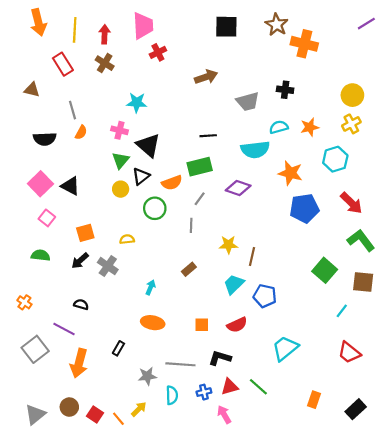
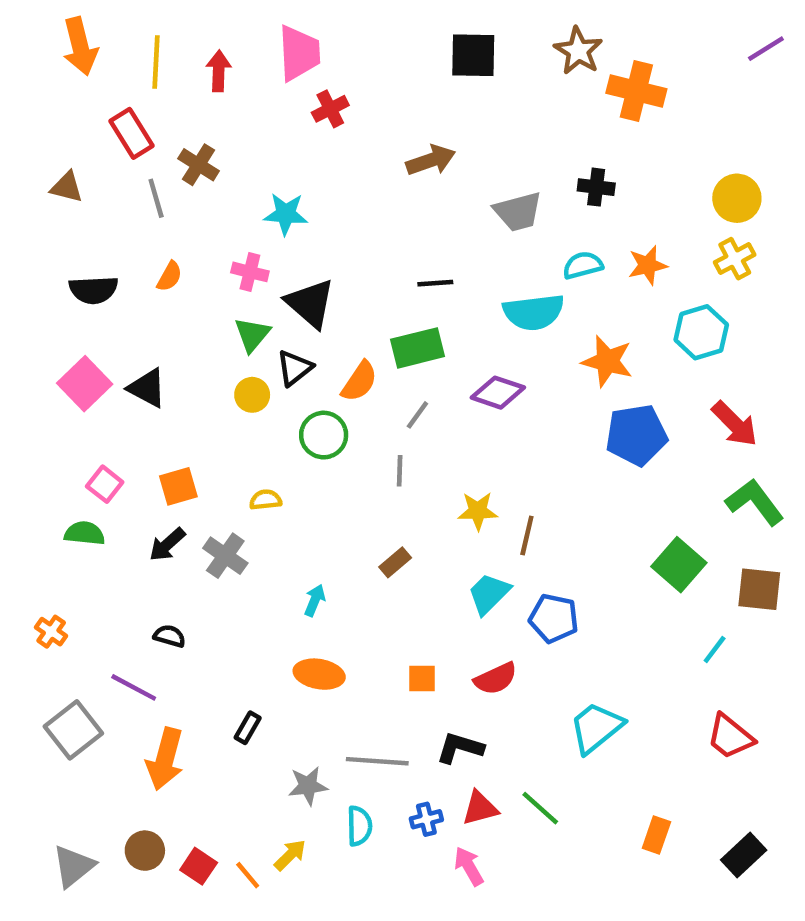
brown cross: (105, 63) -> (199, 165), moved
gray line: (73, 110) -> (156, 198), moved
orange semicircle: (172, 183) -> (359, 381), turned -36
pink square: (47, 218) -> (105, 484), moved

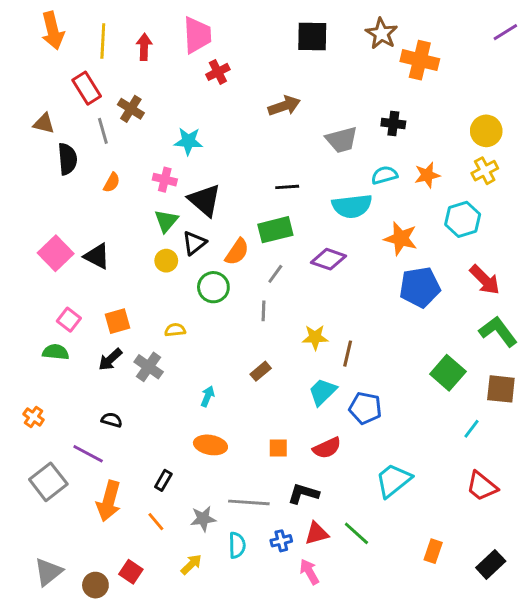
black semicircle: (94, 290) -> (67, 159), moved, turned -92
brown circle: (145, 851) -> (95, 585), moved
orange line: (248, 875) -> (156, 522), moved

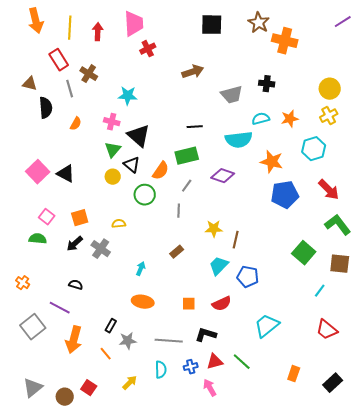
black triangle: (194, 243) -> (132, 165), turned -42
gray star: (203, 519) -> (128, 341), moved

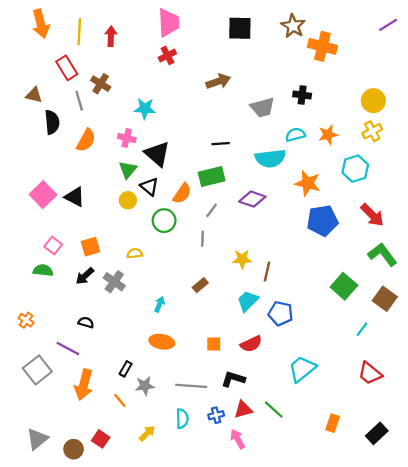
pink trapezoid: (134, 24) -> (169, 23), moved
orange semicircle: (76, 124) -> (86, 140), size x1.5
brown square: (340, 264) -> (385, 299), turned 30

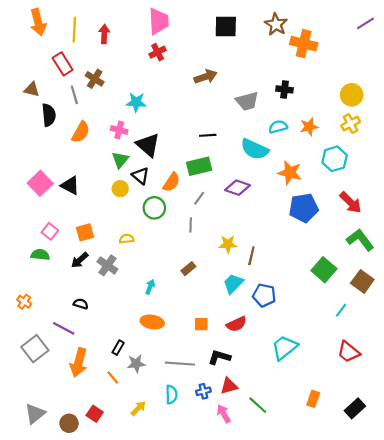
cyan semicircle: (270, 158) -> (255, 149), turned 32
green line: (274, 410) -> (258, 405), moved

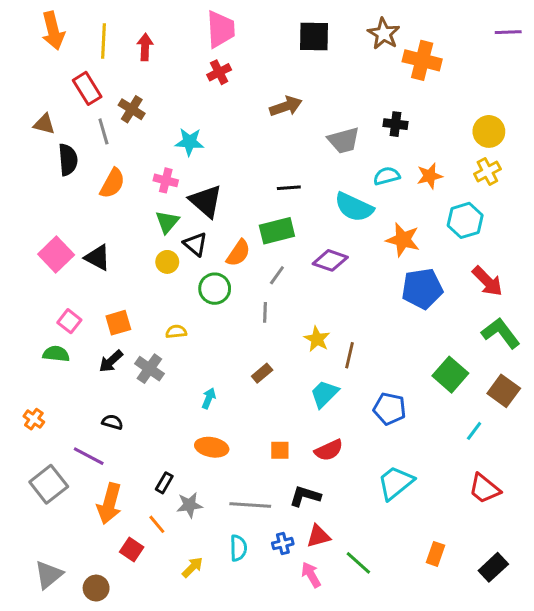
purple line: (366, 23) -> (508, 32), turned 30
yellow star: (228, 244) -> (317, 339), turned 30
blue pentagon: (264, 295) -> (390, 409), moved
red square: (95, 414) -> (132, 549), moved

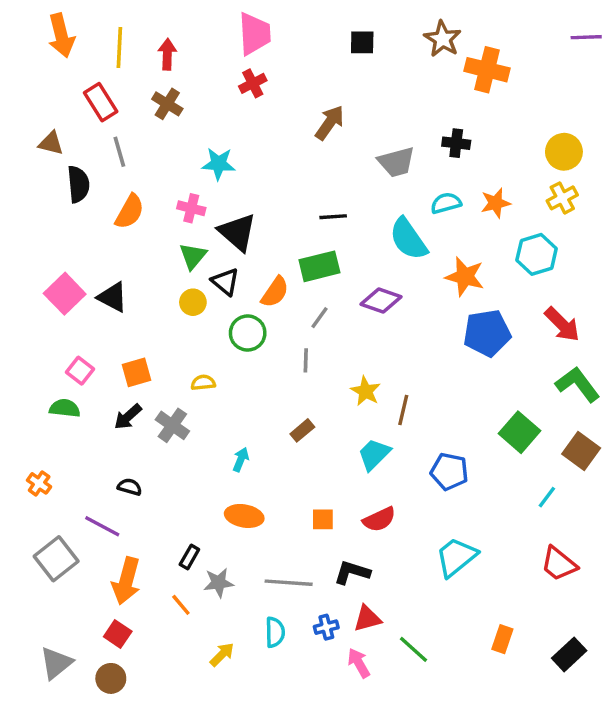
black square: (314, 37) -> (362, 42), size x0.7
brown arrow: (286, 106) -> (330, 123), turned -36
brown cross: (132, 109) -> (167, 104), moved
cyan semicircle: (354, 207) -> (408, 239), turned 30
red square: (132, 549) -> (118, 634), moved

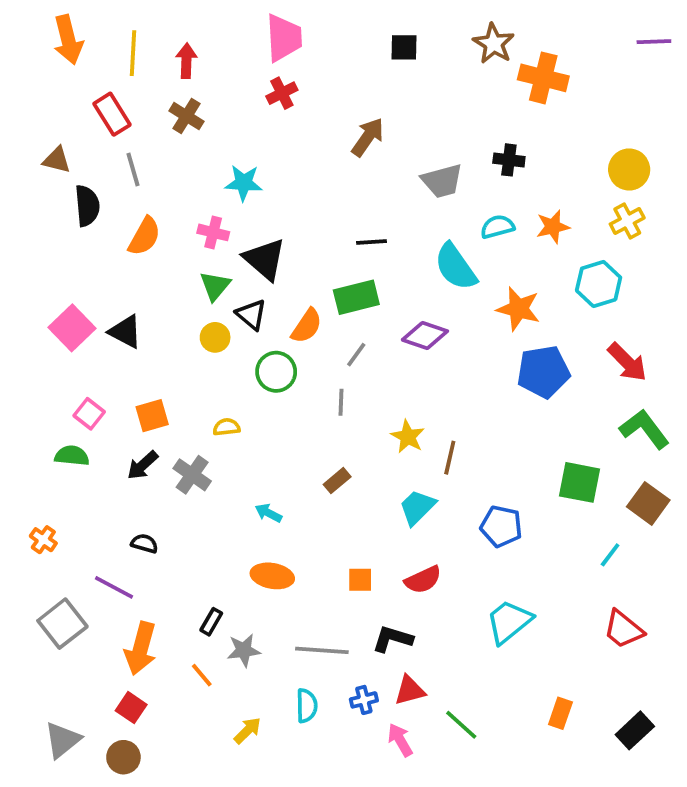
green square: (519, 432) -> (580, 482), turned -30
cyan arrow: (241, 460) -> (268, 513), turned -85

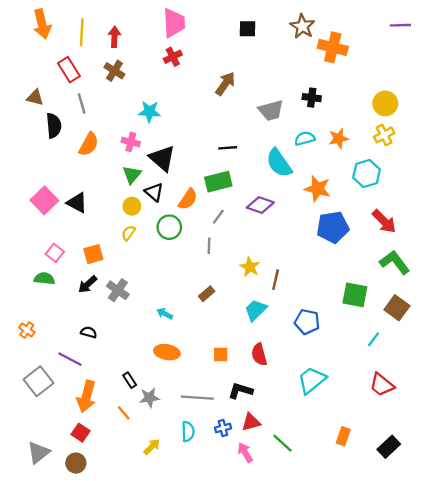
yellow semicircle: (227, 427) -> (128, 233), moved, turned -49
red semicircle: (423, 580) -> (259, 354), turned 100
black rectangle: (211, 622) -> (130, 380), turned -63

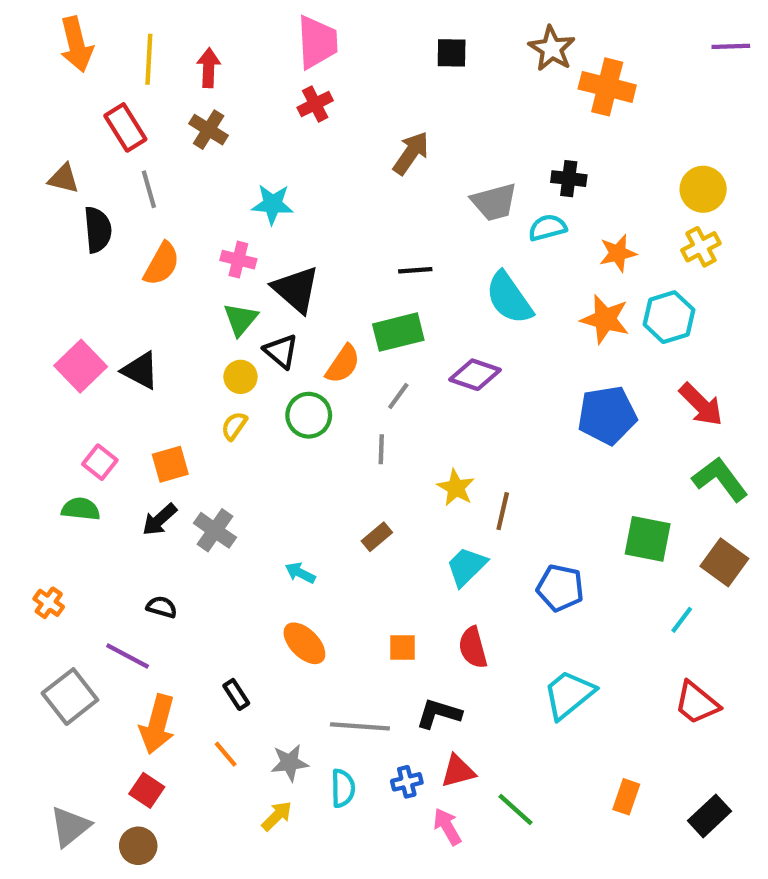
cyan semicircle: (305, 138) -> (547, 228), moved
orange star: (318, 189) -> (605, 319), moved
orange ellipse: (167, 352) -> (304, 643), turned 35
gray star: (149, 398) -> (290, 763), moved

